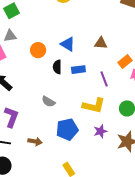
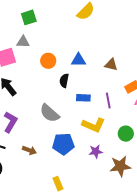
blue triangle: (68, 44) -> (78, 60), turned -42
blue rectangle: (78, 70) -> (83, 98), moved
gray semicircle: (48, 102) -> (50, 113), size x1.5

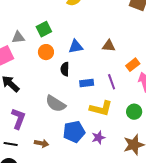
green square: (29, 17) -> (44, 29), moved
purple star: (96, 151) -> (98, 137), moved

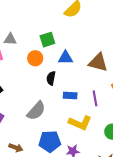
green square: (44, 29) -> (47, 40), moved
brown triangle: (109, 46) -> (98, 63), size x1.5
gray semicircle: (56, 104) -> (36, 111), turned -90

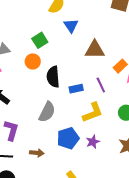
blue triangle: (65, 58) -> (71, 26), moved, turned -49
black semicircle: (51, 78) -> (53, 77), size x1.5
yellow L-shape: (80, 123) -> (93, 112), turned -30

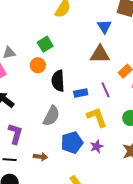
blue triangle: (71, 26) -> (104, 26), moved
yellow L-shape: (93, 112) -> (97, 117), turned -90

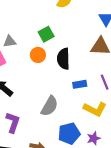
black semicircle: (58, 81) -> (63, 59), moved
yellow L-shape: (97, 117) -> (95, 109), turned 135

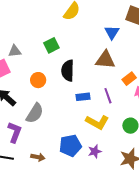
orange circle: (38, 55) -> (38, 80), moved
gray semicircle: (50, 106) -> (35, 113), moved

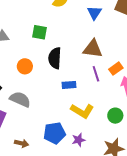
blue triangle: (112, 32) -> (94, 13), moved
green square: (51, 45) -> (40, 32), turned 35
purple line: (108, 96) -> (96, 74), moved
gray semicircle: (35, 113) -> (20, 99), turned -100

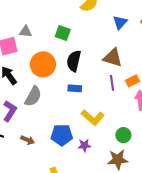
orange circle: (25, 66) -> (43, 64), size x1.6
blue rectangle: (69, 85) -> (75, 88), moved
gray semicircle: (20, 99) -> (33, 96), turned 85
green circle: (115, 116) -> (123, 135), moved

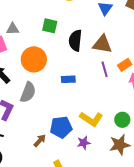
black semicircle: (74, 61) -> (75, 41), moved
yellow L-shape: (93, 117) -> (91, 119), moved
brown arrow: (28, 140) -> (40, 141), moved, turned -64
purple star: (84, 145) -> (84, 143), moved

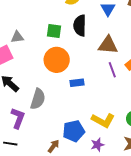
black semicircle: (75, 41) -> (80, 26), moved
orange circle: (34, 59) -> (57, 60), moved

